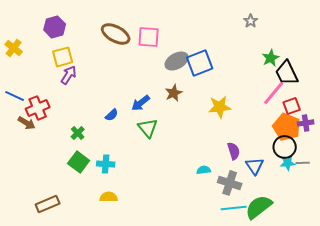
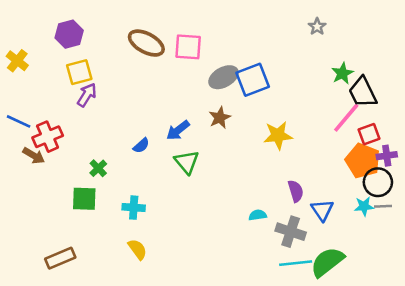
black circle: (285, 147) -> (378, 182), moved
green square: (79, 162) -> (84, 199), moved, turned -35
yellow semicircle: (109, 197) -> (137, 249), turned 54

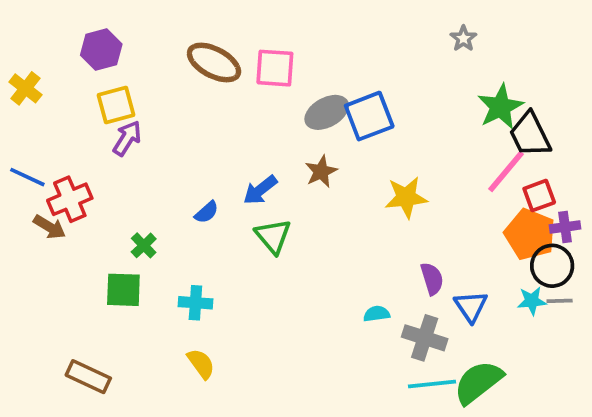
green star: (342, 73) -> (500, 107), size x1.4
brown rectangle: (60, 258) -> (88, 377), turned 48

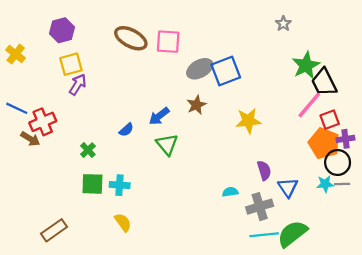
green square: (123, 290) -> (92, 184), moved
gray cross: (425, 338) -> (260, 207), turned -35
brown rectangle: (88, 377) -> (54, 230), turned -60

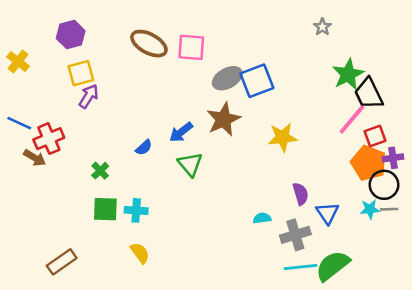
brown star: (196, 105) -> (223, 119), size x1.5

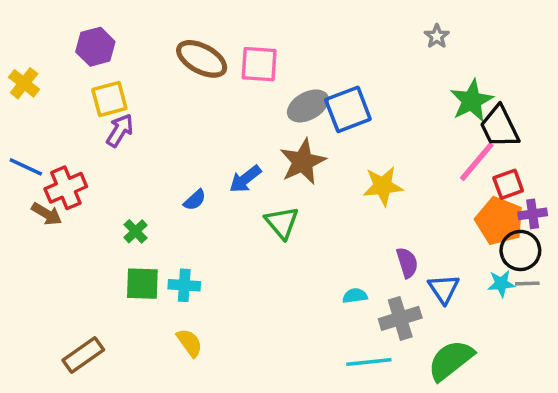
green triangle: (190, 164) -> (282, 223), moved
cyan line: (301, 267) -> (369, 362), moved

